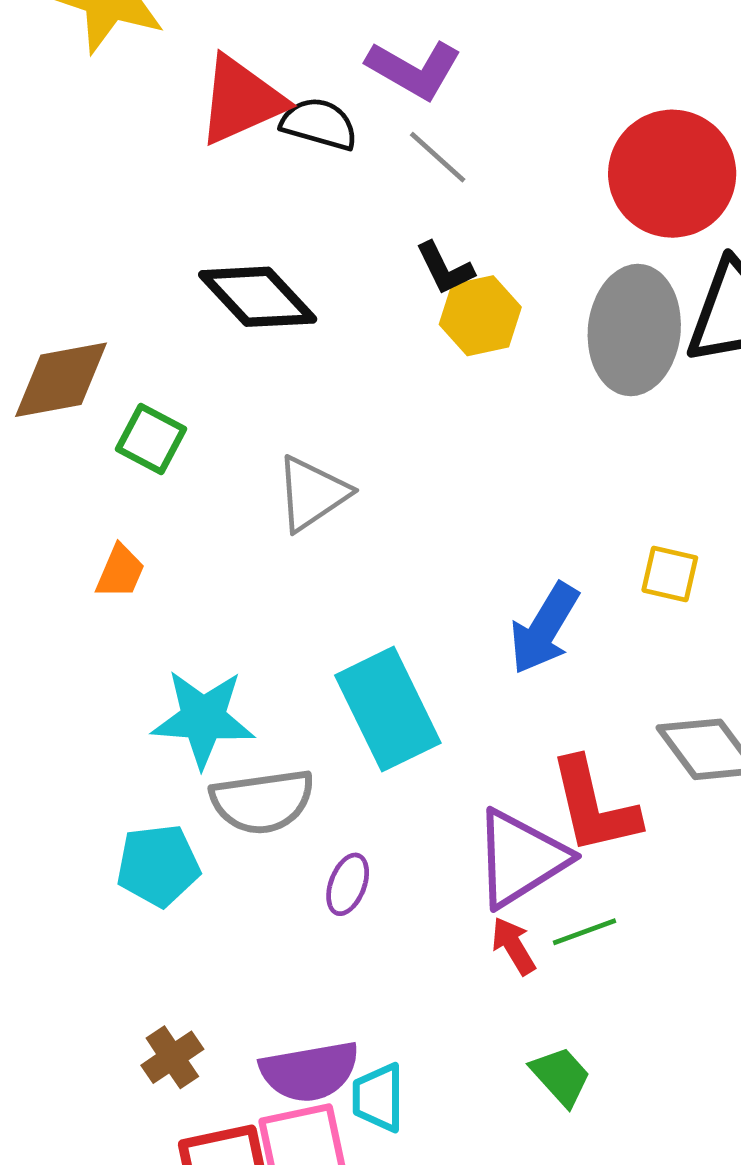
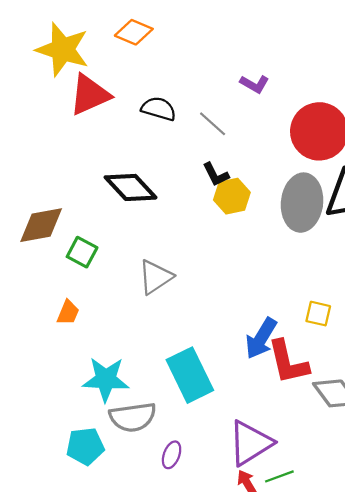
purple L-shape: (414, 69) -> (255, 84), moved, size x0.7
red triangle: (241, 100) -> (90, 95), moved
red L-shape: (594, 806) -> (288, 362), moved

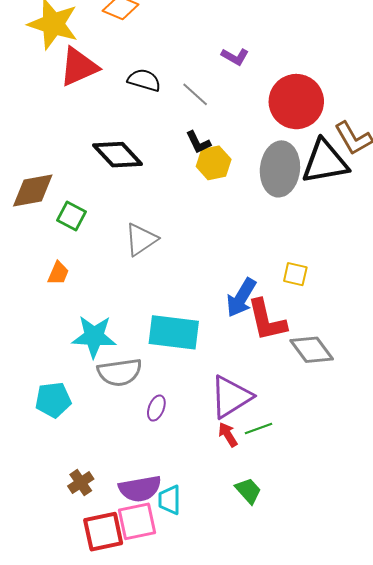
cyan rectangle: (190, 375) -> (174, 332), turned -57
cyan pentagon: (85, 446) -> (53, 400), moved

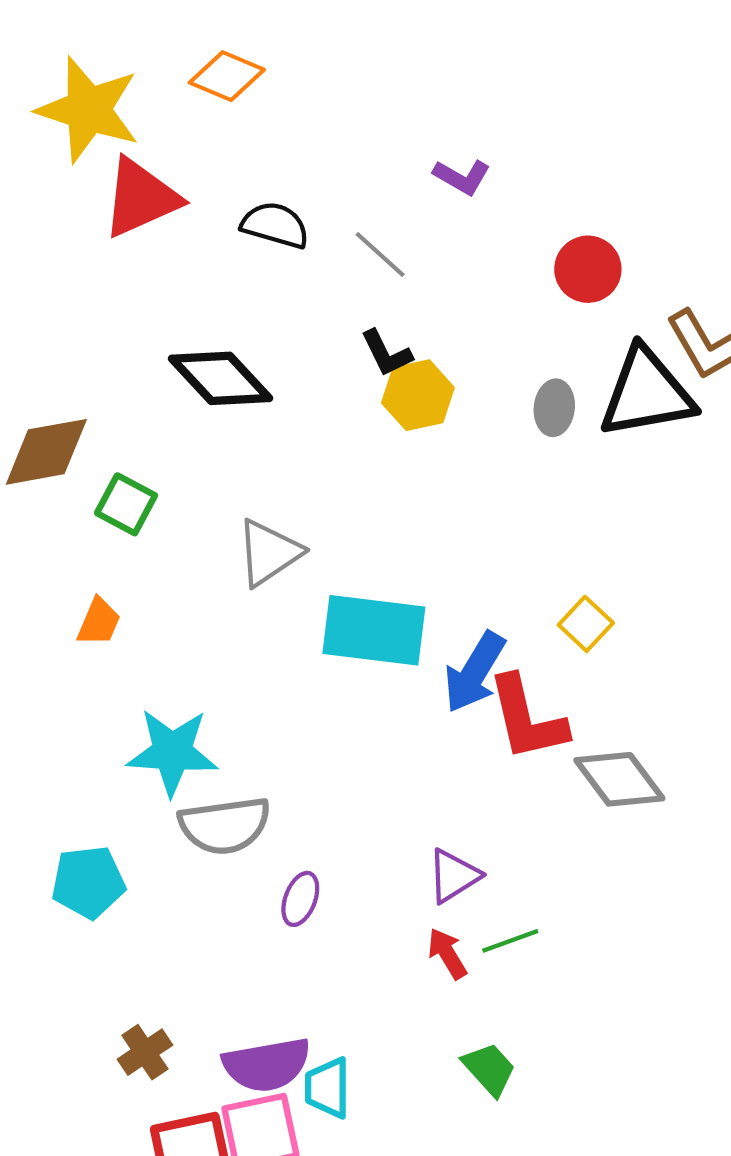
red circle: (296, 102) -> (588, 269), size x0.6
gray ellipse: (280, 169) -> (554, 408), size x0.5
yellow square: (295, 274) -> (586, 624), turned 30
cyan rectangle: (174, 332) -> (374, 630), moved
purple triangle: (231, 397) -> (454, 876), size x0.6

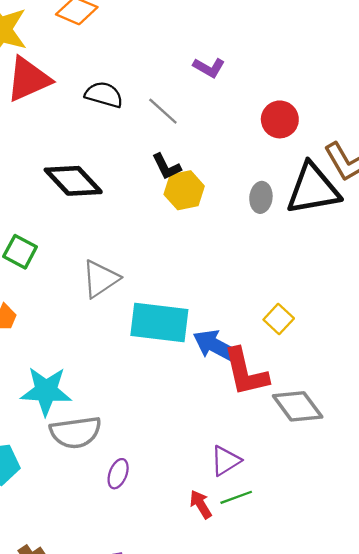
blue arrow: (475, 672) -> (216, 346), turned 87
purple triangle: (454, 876) -> (226, 461), moved

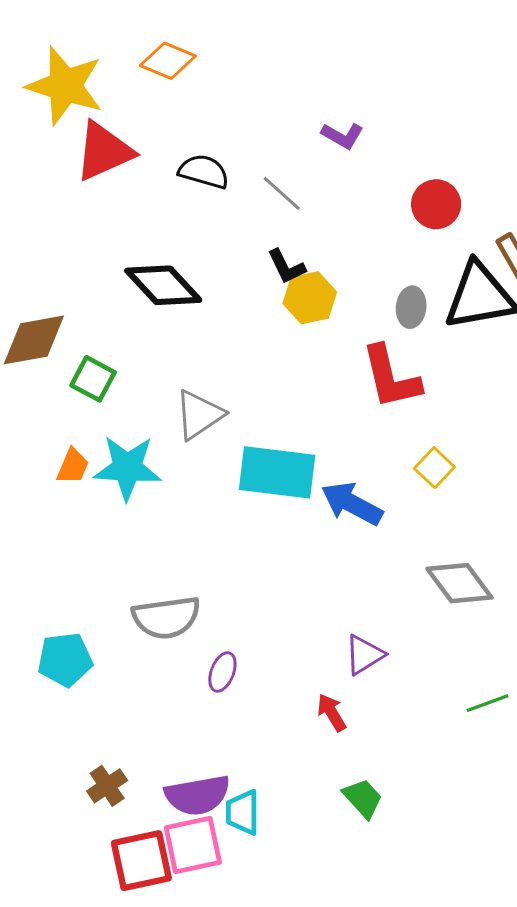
red L-shape: (246, 372) -> (391, 377), moved
cyan star: (46, 391) -> (127, 468), moved
green line: (236, 497) -> (488, 703), moved

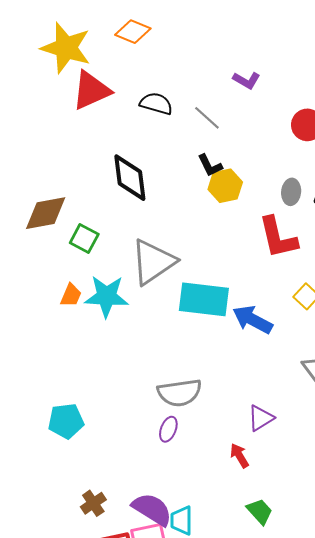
black diamond: (163, 285) -> (130, 178), turned 36
gray triangle: (199, 415) -> (153, 262), size x1.4
gray semicircle: (166, 617) -> (180, 393), moved
purple semicircle: (198, 795) -> (152, 509), turned -138

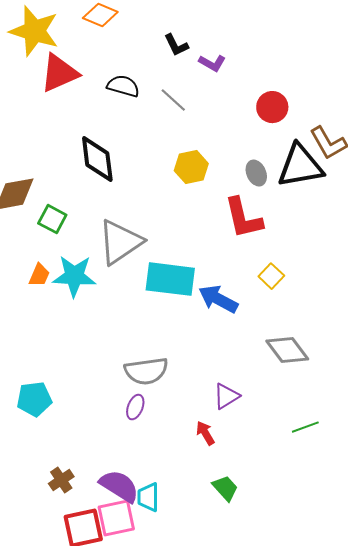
black L-shape: (210, 165) -> (176, 45), moved
gray ellipse: (291, 192) -> (256, 173), turned -30

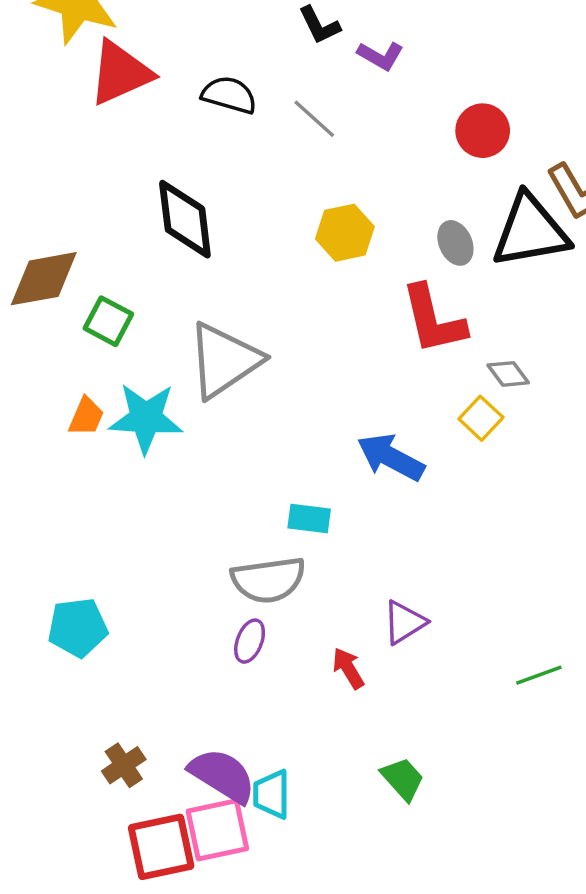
cyan rectangle: (170, 279) -> (309, 519), moved, size x0.5
gray diamond: (287, 350) -> (508, 374), moved, size x0.6
red arrow: (205, 433) -> (348, 668), moved

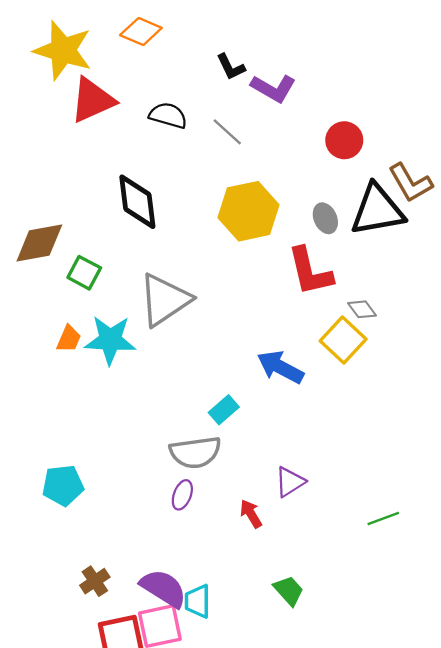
purple L-shape: (381, 56) -> (273, 88), size x1.4
yellow hexagon: (345, 233) -> (249, 211), size x1.5
yellow square: (481, 418) -> (343, 340), size x1.5
cyan rectangle: (309, 519) -> (224, 410), turned -48

